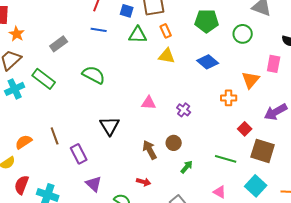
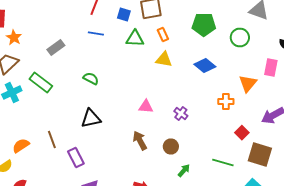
green semicircle: (94, 75) -> (91, 78), size x0.7
black triangle: (110, 126) -> (91, 118), moved, turned 50
brown arrow: (150, 150) -> (140, 140), moved

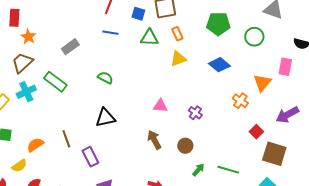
yellow triangle: (164, 60) -> (178, 59), turned -30
orange cross: (226, 102) -> (240, 101), turned 35
green line: (223, 162) -> (228, 170), moved

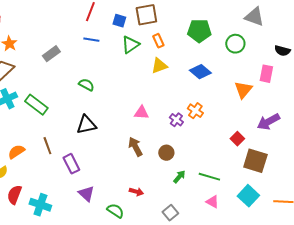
green triangle: (149, 38) -> (130, 45), turned -36
green rectangle: (55, 82) -> (36, 105), moved
orange cross: (240, 101) -> (195, 111), moved

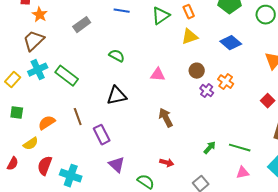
pink triangle: (141, 113) -> (158, 75), moved
red square: (237, 139) -> (268, 101), moved
brown circle: (166, 153) -> (197, 71), moved
pink triangle: (212, 202) -> (243, 173), turned -40

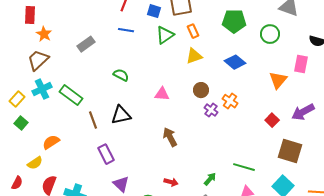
green square: (17, 113) -> (21, 123), moved, turned 32
brown line: (78, 117) -> (93, 120), moved
green arrow: (210, 148) -> (210, 179), moved

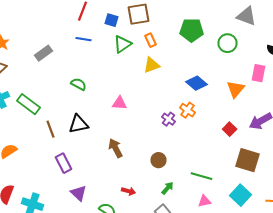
blue diamond: (235, 62) -> (196, 83), moved
brown circle: (201, 90) -> (158, 160), moved
brown arrow: (170, 137) -> (116, 148), moved

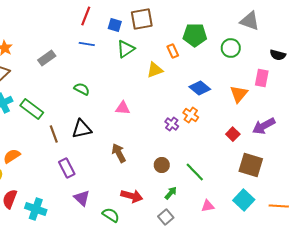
orange rectangle: (150, 40) -> (173, 51), moved
green line: (202, 176) -> (195, 172), moved, turned 30
red arrow: (128, 191) -> (132, 196), size x1.5

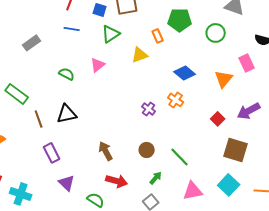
pink rectangle: (262, 78) -> (247, 63), turned -36
pink triangle: (123, 108) -> (98, 65), moved, turned -42
purple cross: (172, 124) -> (149, 109), moved
brown arrow: (119, 153) -> (106, 151), moved
pink triangle: (208, 206) -> (193, 191), size x1.5

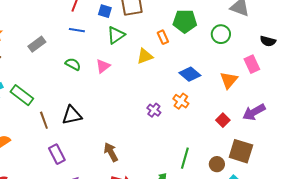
green semicircle: (67, 74) -> (73, 64), moved
brown circle: (147, 150) -> (217, 164), moved
green line: (180, 157) -> (185, 158), turned 60

